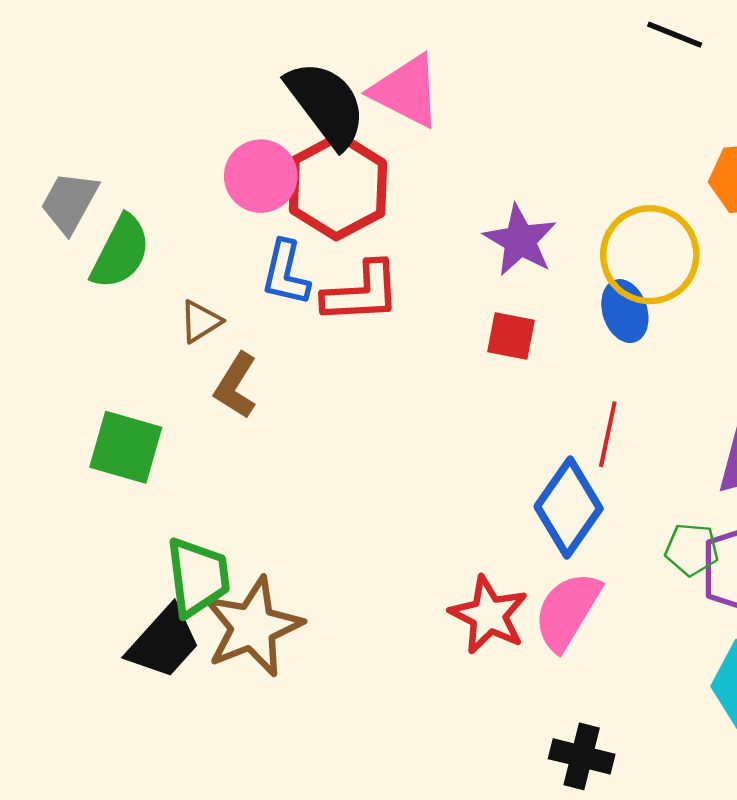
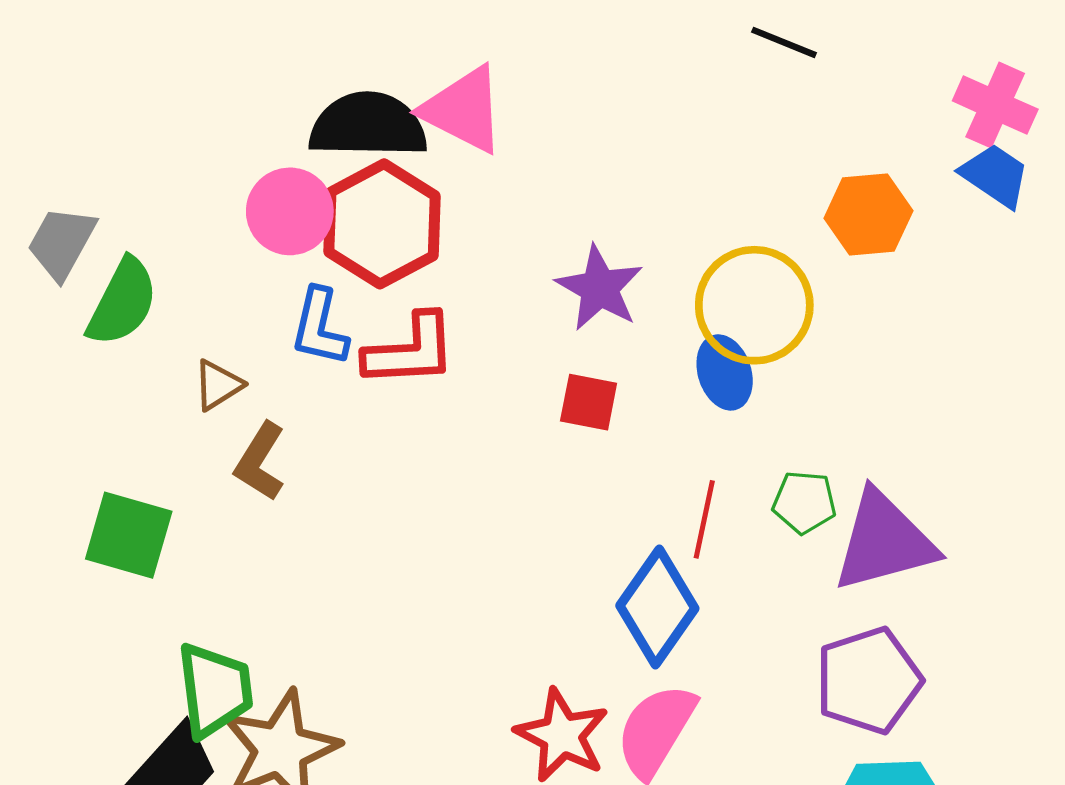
black semicircle: (326, 104) -> (368, 125), turned -52
green pentagon: (692, 549) -> (804, 502), moved

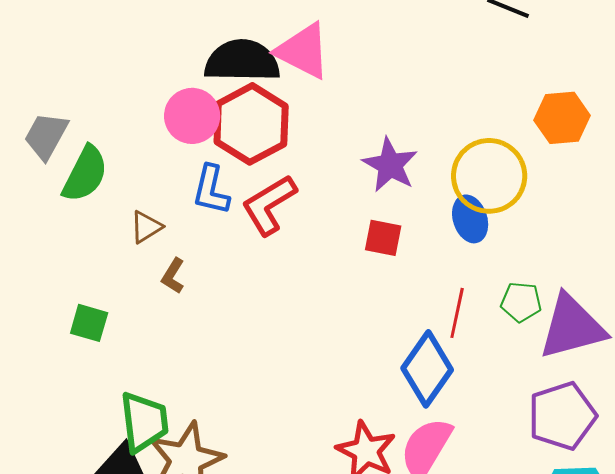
red L-shape: (410, 351) -> (269, 205), turned 152
brown L-shape: (260, 462) -> (173, 276), size x0.7
green square: (129, 535) -> (89, 323), size x0.7

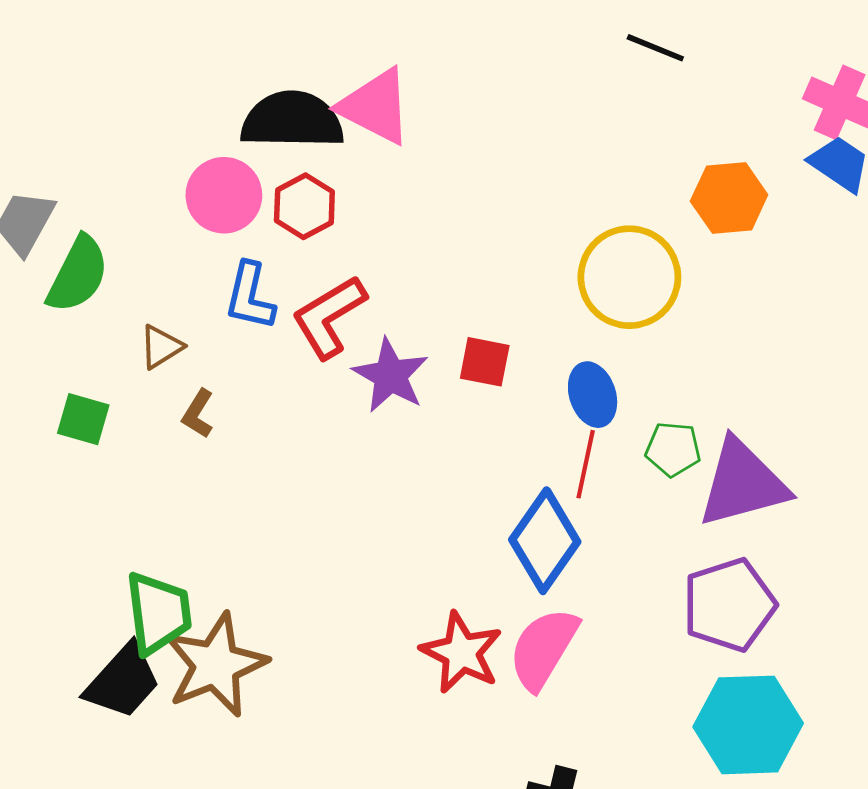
red hexagon: (251, 124) -> (304, 206), size x0.6
purple star: (390, 165) -> (390, 375), moved
blue ellipse: (470, 219) -> (593, 395), moved
green square: (89, 323) -> (83, 419), moved

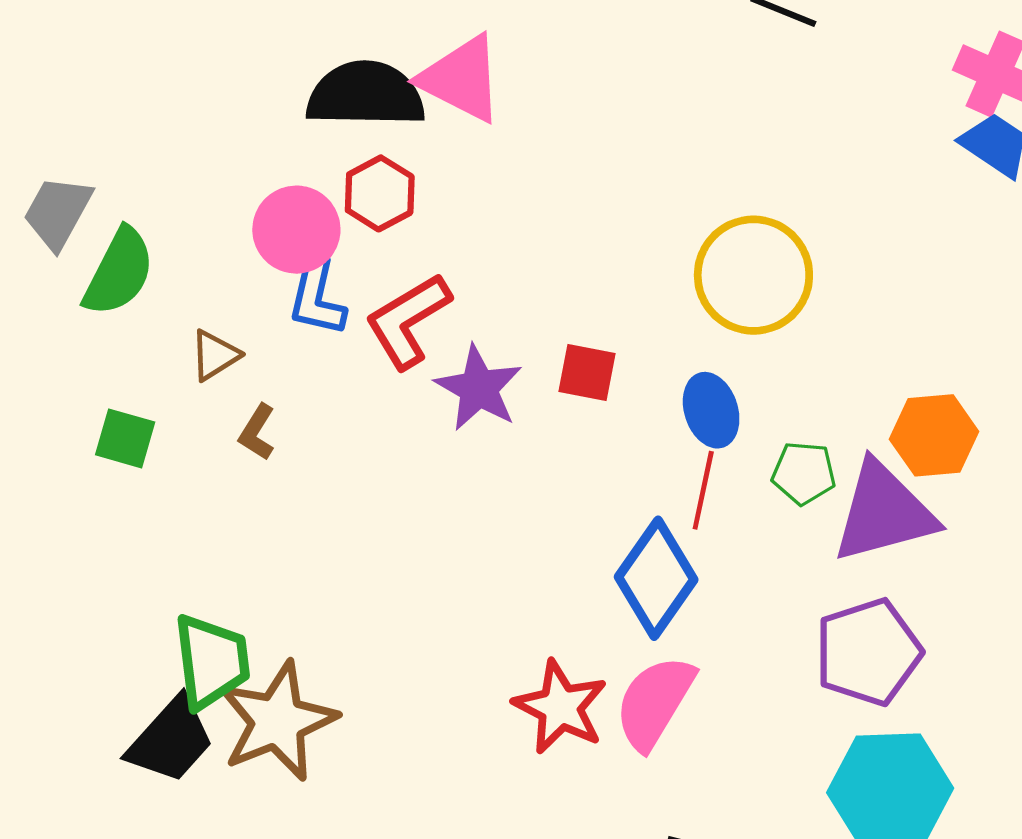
pink circle: (224, 195) -> (296, 230), moved
orange hexagon: (729, 198) -> (934, 435), moved

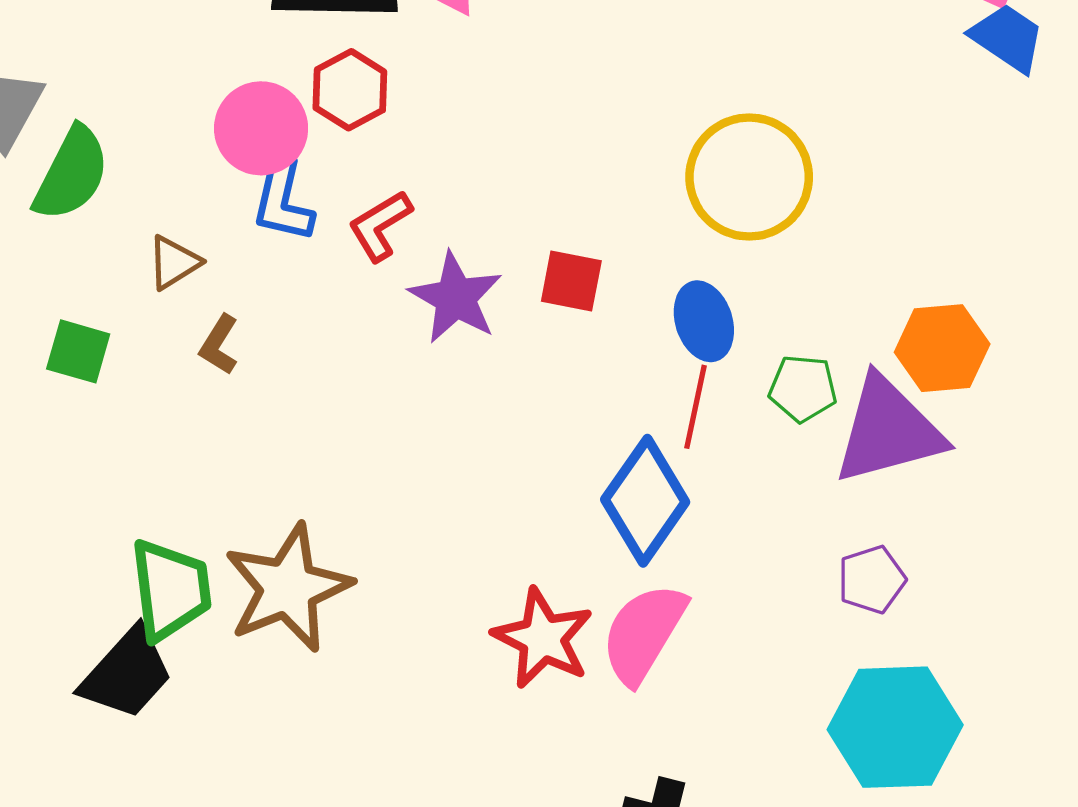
red L-shape: (408, 321) -> (380, 226), size x0.7
purple pentagon: (868, 652) -> (872, 580), size x0.6
brown star: (278, 721) -> (288, 588), moved

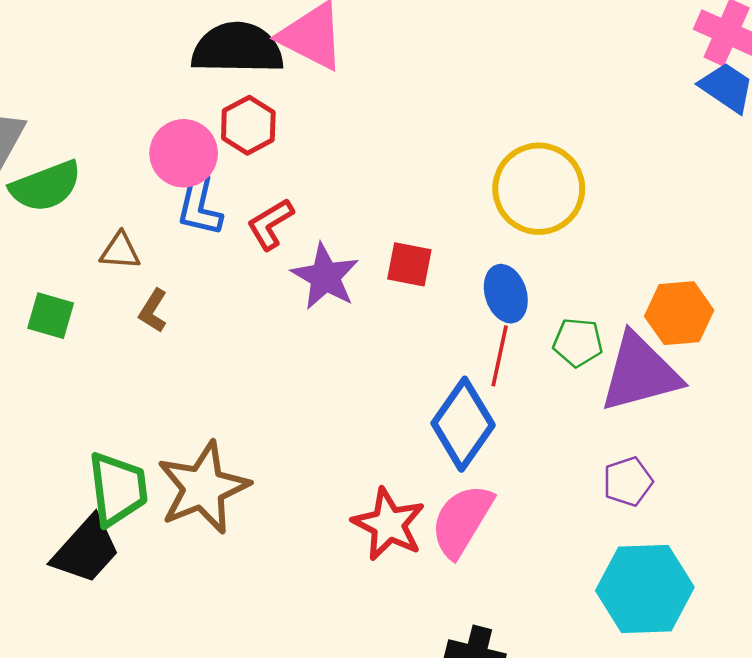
green semicircle: (71, 174) -> (46, 186), turned 42
brown triangle: (174, 263) -> (120, 251), turned 36

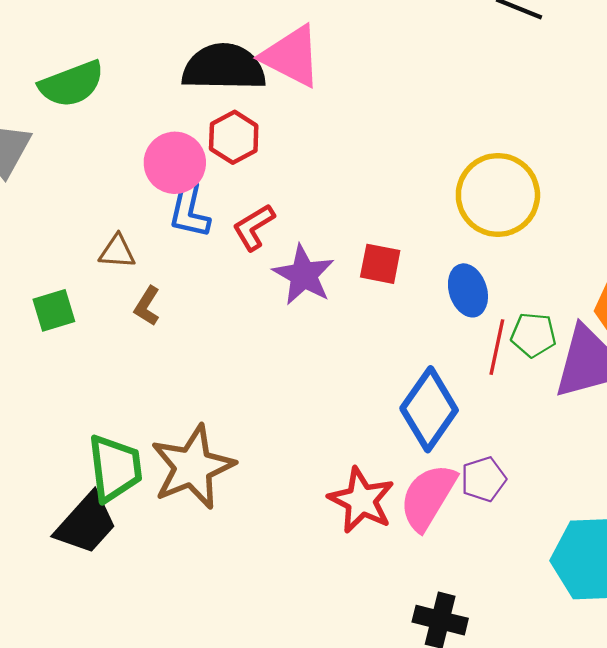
green semicircle: (46, 186) -> (72, 84), moved
green square: (51, 316) -> (54, 310), turned -33
red line: (500, 356) -> (497, 347), moved
purple pentagon: (628, 482) -> (483, 479), moved

